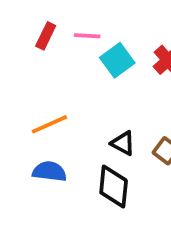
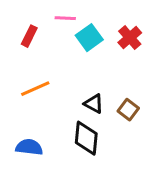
red rectangle: (46, 36) -> (29, 36), moved
blue semicircle: (49, 171) -> (29, 147), moved

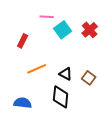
red rectangle: (29, 36) -> (23, 41), moved
orange line: (35, 89) -> (37, 69), moved

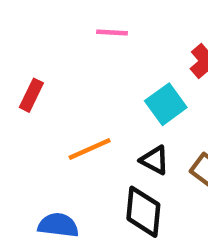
cyan square: (63, 30) -> (166, 104), moved
red rectangle: (23, 41) -> (31, 95), moved

